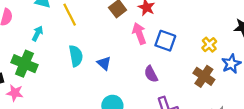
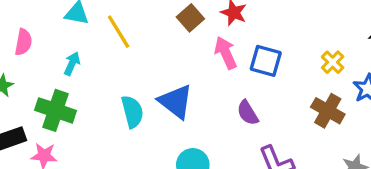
cyan semicircle: (76, 56) -> (132, 112), moved
blue triangle: (104, 63) -> (176, 101), size x1.6

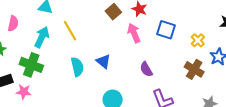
yellow line: (119, 32) -> (70, 31), moved
blue square: (266, 61) -> (166, 30), moved
cyan arrow: (72, 64) -> (42, 37), size x1.5
blue triangle: (176, 101) -> (103, 61), size x0.7

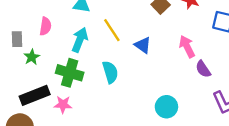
pink arrow: (134, 33) -> (187, 47), moved
blue triangle: (103, 61) -> (143, 45), moved
cyan semicircle: (77, 67) -> (110, 72), moved

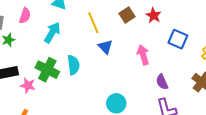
yellow line: (112, 30) -> (93, 23), moved
purple semicircle: (203, 69) -> (162, 82), moved
green cross: (70, 73) -> (47, 70), moved

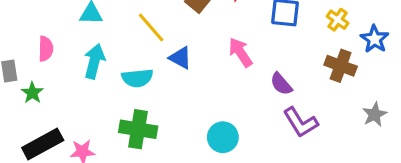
cyan semicircle: (73, 65) -> (137, 78), moved, turned 108
green cross: (47, 70) -> (138, 129), moved

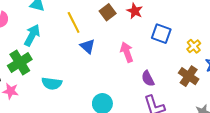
cyan semicircle: (137, 78) -> (52, 83), moved
green cross: (138, 129) -> (20, 63), moved, turned 35

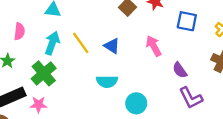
yellow line: (74, 22) -> (81, 43), moved
cyan semicircle: (52, 83) -> (107, 82), moved

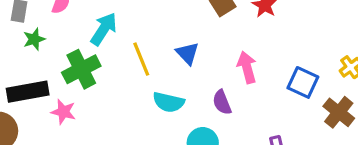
blue square: (187, 21) -> (303, 82), moved
yellow line: (81, 43) -> (141, 59), moved
purple semicircle: (180, 70) -> (222, 102), moved

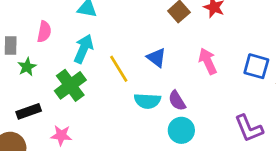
black rectangle: (28, 92) -> (29, 111), size x0.7
purple semicircle: (222, 102) -> (177, 101), moved
pink star: (63, 112) -> (61, 135), moved

